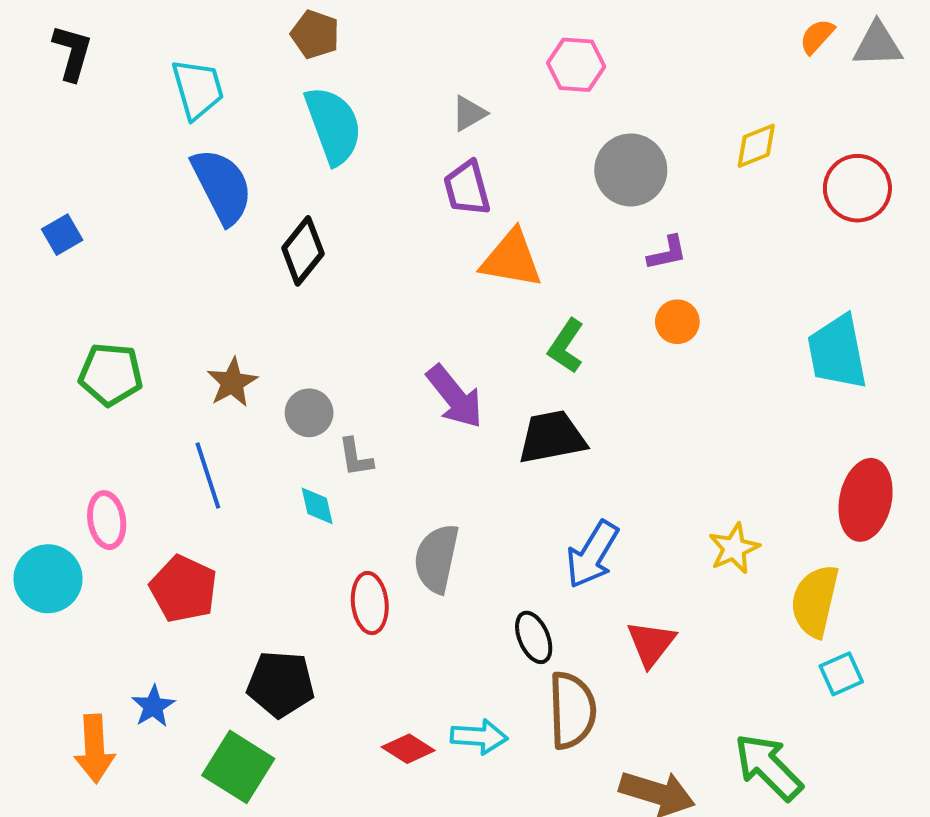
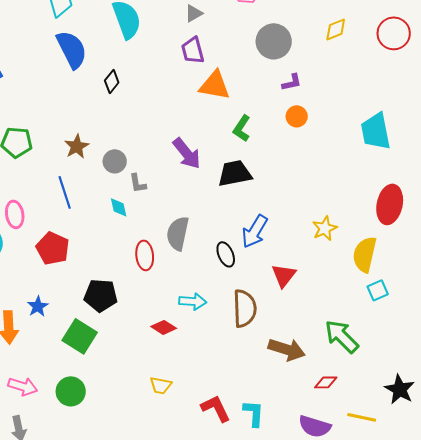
red circle: (857, 188) -> (394, 33), moved
black diamond: (303, 251) -> (112, 81), size x0.7
black ellipse: (534, 637) -> (226, 254), moved
cyan arrow: (479, 737) -> (193, 301), moved

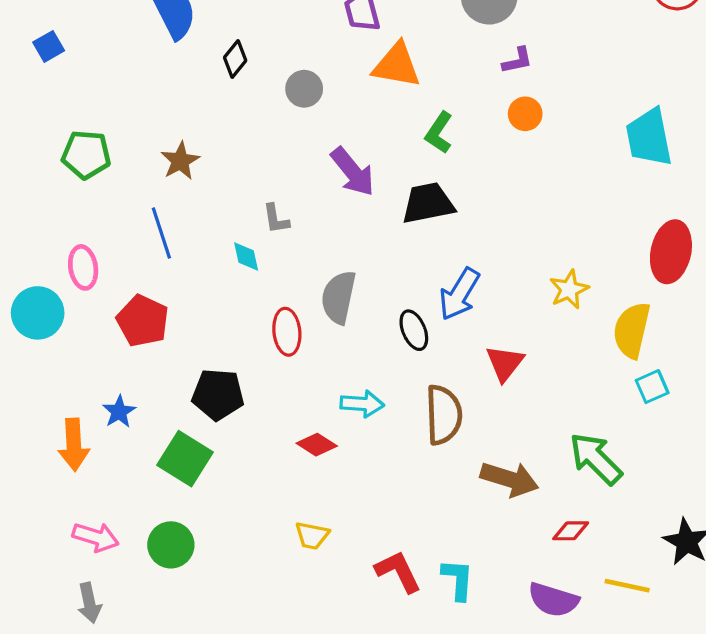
gray circle: (115, 161) -> (304, 89), moved

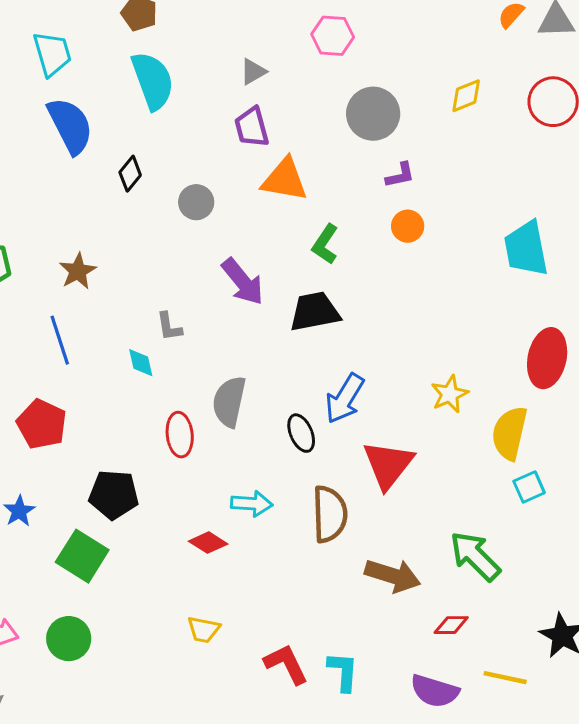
red triangle: (505, 363) -> (388, 465), size x1.4

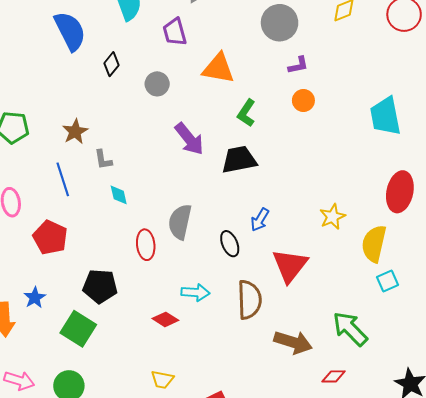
purple trapezoid: (252, 127) -> (175, 32), moved
gray L-shape: (169, 327) -> (103, 160), moved
blue arrow: (345, 399) -> (260, 220), size x0.7

